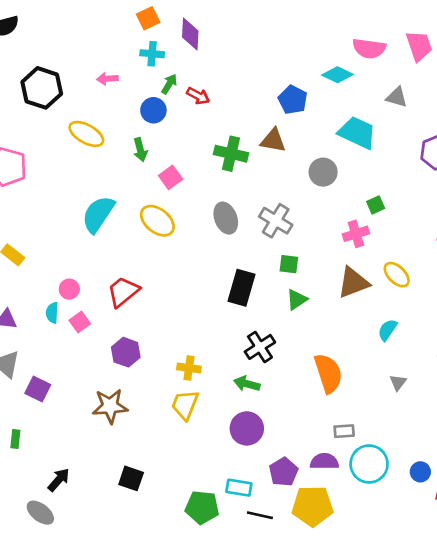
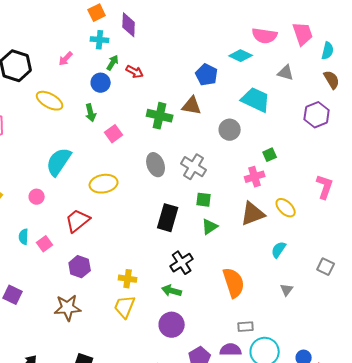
pink arrow: (107, 79) -> (66, 59), turned -42
yellow ellipse: (157, 221) -> (104, 184), moved, turned -48
pink circle: (69, 289) -> (37, 197), moved

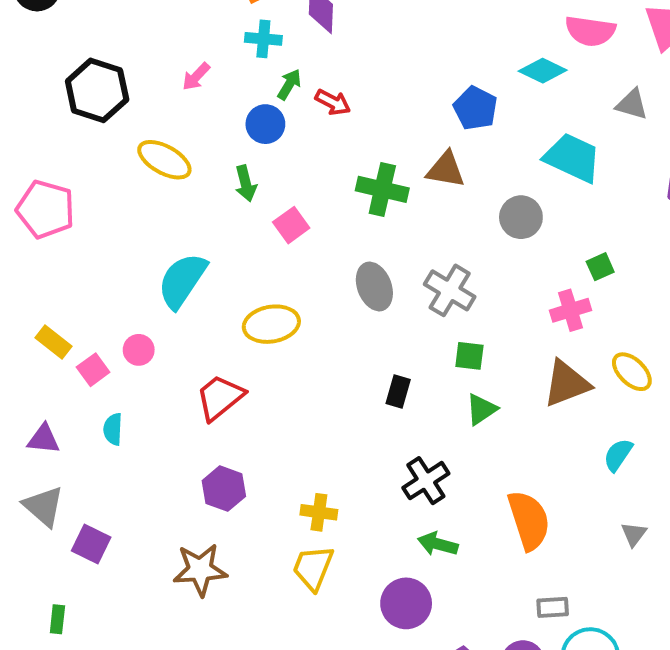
black rectangle: (168, 218) -> (398, 391), size x0.6
pink square: (45, 244) -> (93, 370), moved
green arrow: (172, 291) -> (438, 544), moved

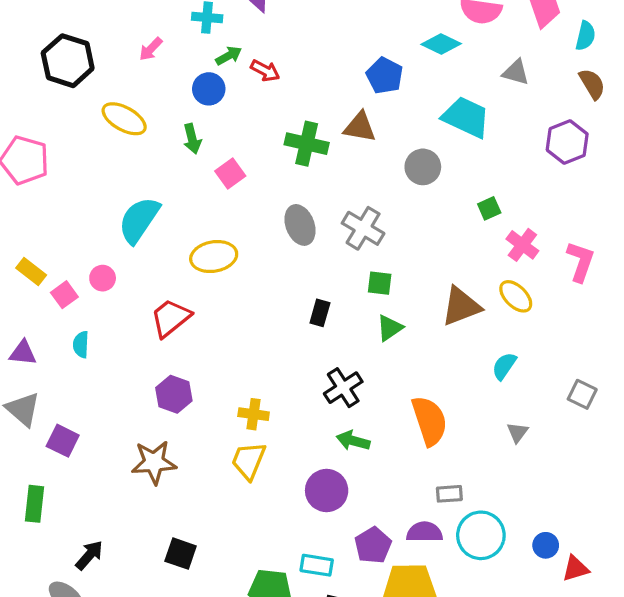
green arrow: (289, 84) -> (229, 56), turned 30
pink cross: (570, 310) -> (522, 245), moved, turned -36
green rectangle: (57, 619) -> (34, 504), size x1.5

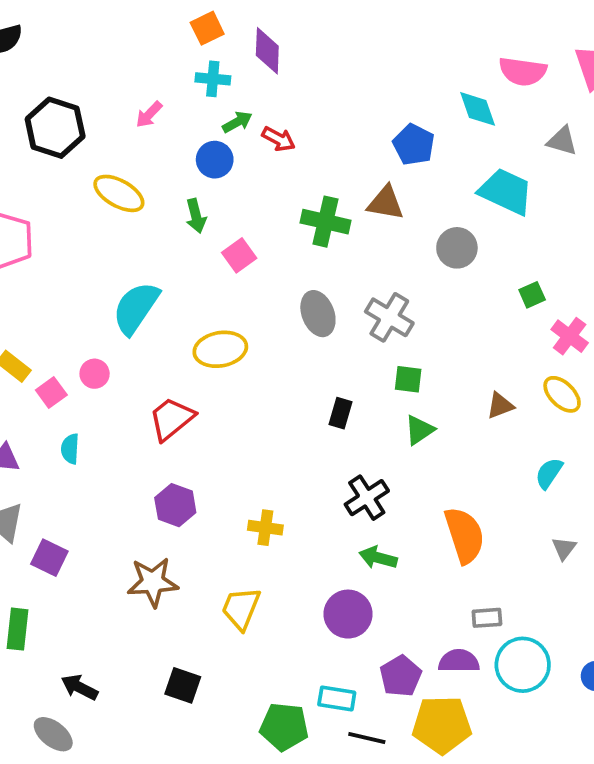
cyan diamond: (441, 44) -> (478, 109), turned 45
brown triangle: (461, 306) -> (500, 406), size x0.6
yellow trapezoid: (249, 461) -> (241, 608), moved
black arrow: (89, 555) -> (79, 687), turned -104

